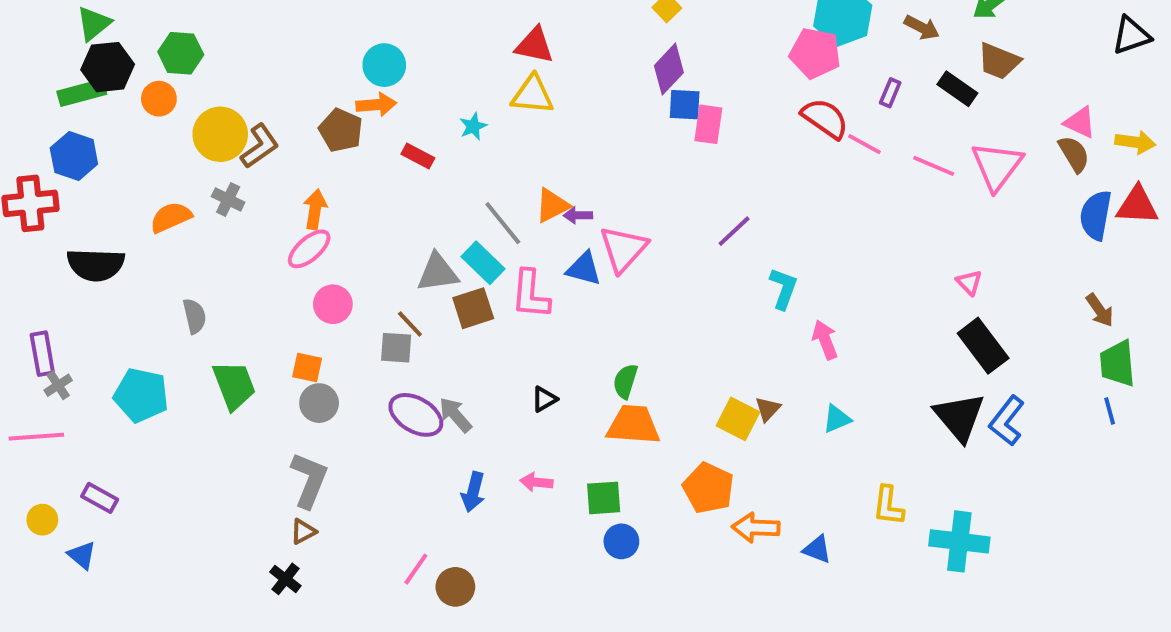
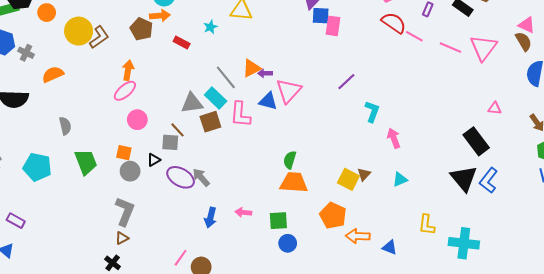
gray cross: (228, 199) -> (26, 53), moved
pink triangle: (969, 282) -> (495, 108), moved, turned -40
black triangle: (544, 399) -> (154, 160), moved

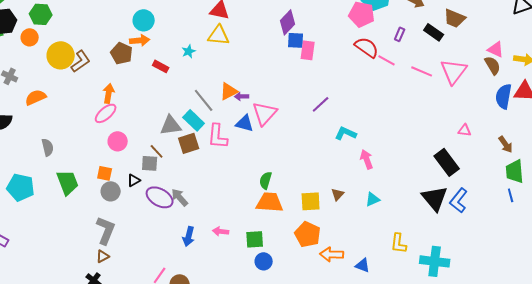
cyan L-shape: (372, 111) -> (346, 133), turned -85
yellow square: (348, 179) -> (311, 201), moved, turned -30

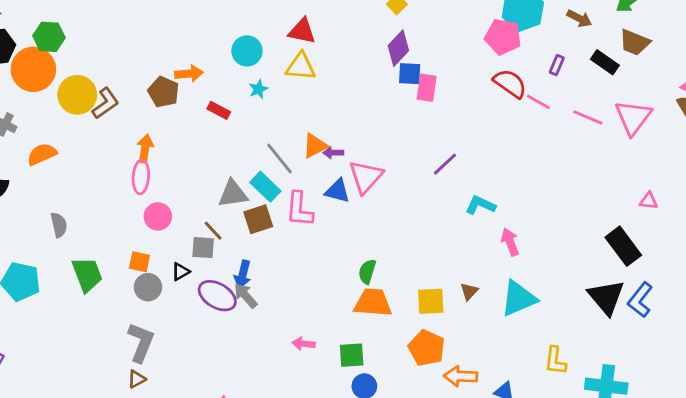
cyan circle: (144, 20) -> (247, 51), moved
orange circle: (30, 37) -> (33, 69), size x1.8
pink ellipse: (106, 113) -> (141, 177), turned -45
cyan triangle: (373, 199) -> (519, 298), size x1.8
blue arrow: (189, 236) -> (243, 274), moved

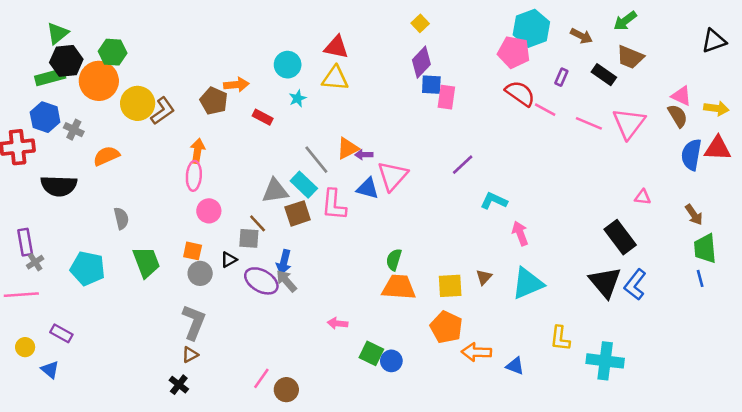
green square: (352, 355) -> (371, 353), moved, turned 30

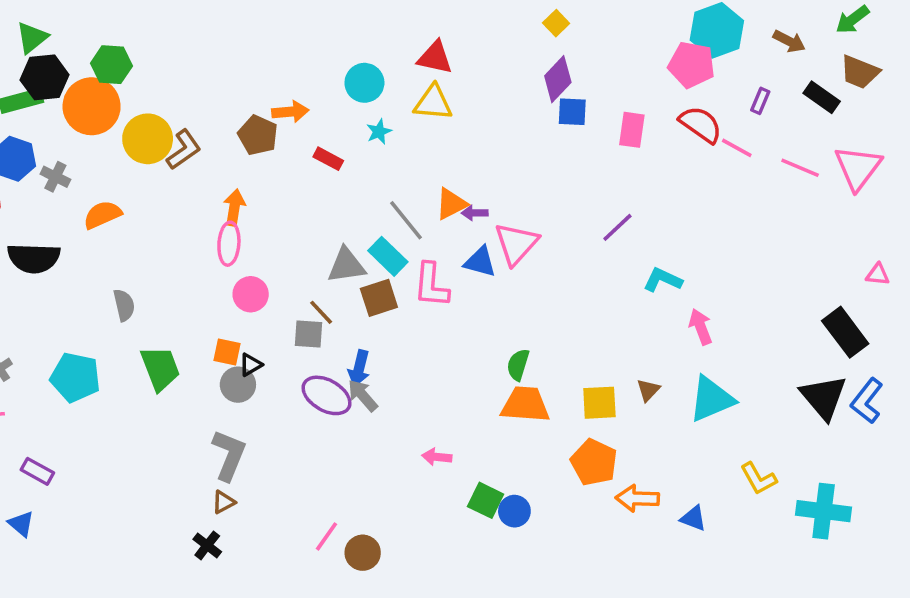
pink rectangle: (446, 97) -> (632, 130), moved
black triangle: (229, 260) -> (251, 365), moved
yellow L-shape: (560, 338) -> (758, 479), turned -36

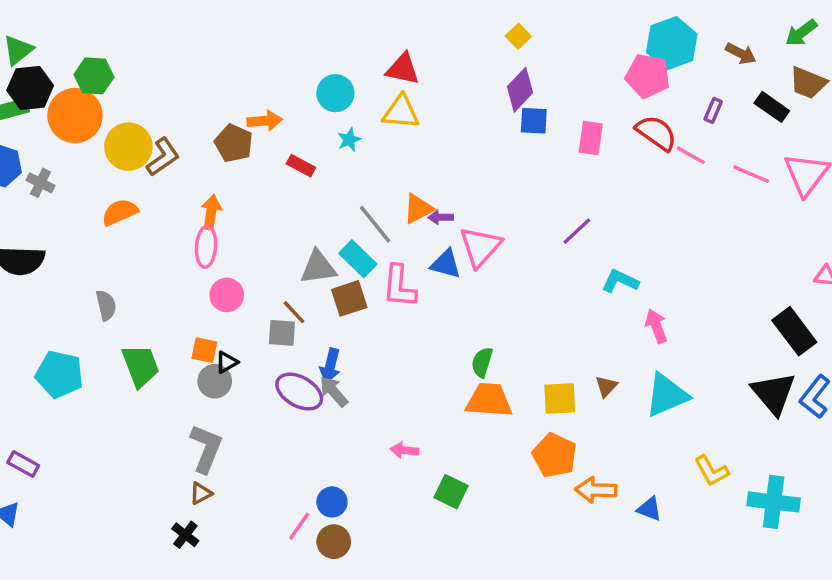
orange semicircle: (102, 215) -> (120, 212), moved
blue circle: (514, 511) -> (332, 502), moved

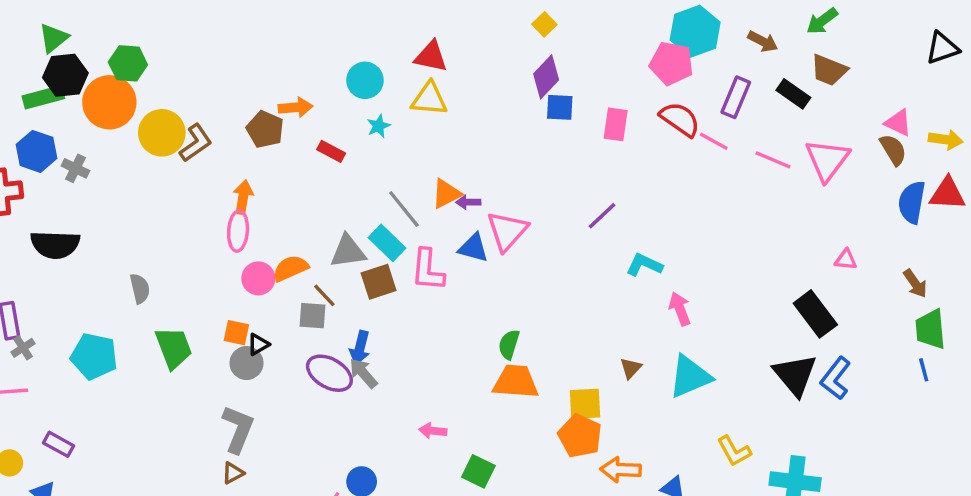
purple rectangle: (713, 110) -> (736, 97), size x1.6
orange semicircle: (120, 212) -> (291, 268), moved
yellow square: (560, 398) -> (585, 404), moved

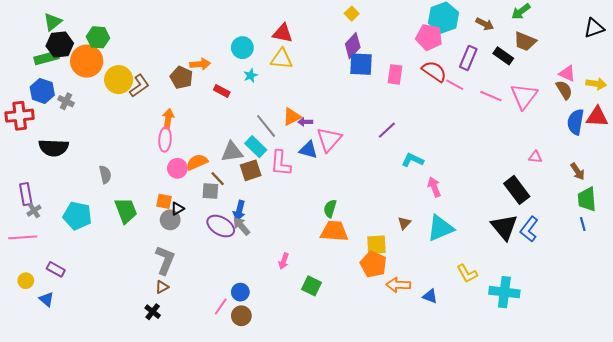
blue square: (560, 107) -> (361, 64), size x1.4
pink arrow: (433, 431) -> (284, 261), turned -77

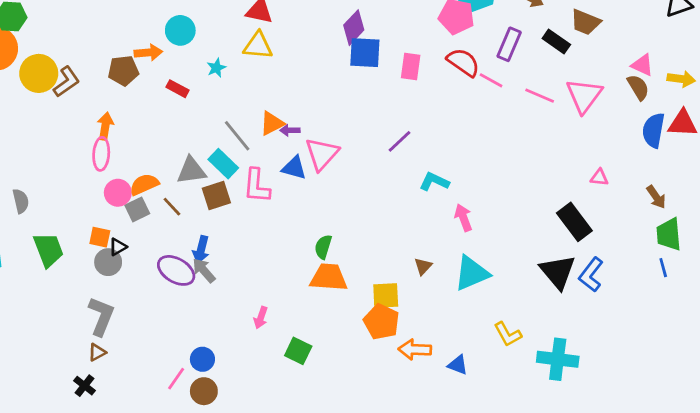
cyan circle: (242, 48) -> (180, 30), moved
brown pentagon: (182, 78) -> (123, 71), turned -30
gray square: (210, 191) -> (137, 209), moved, turned -30

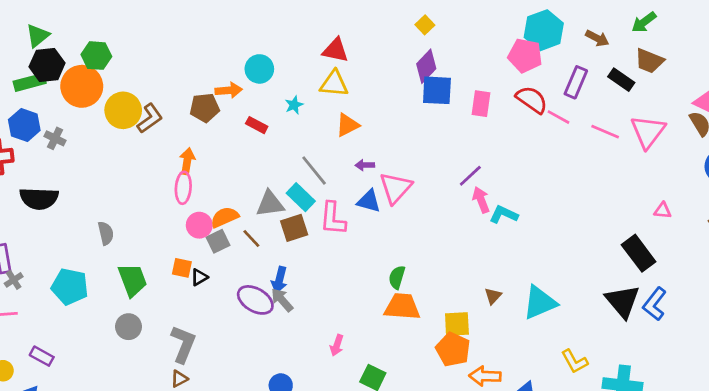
orange triangle: (272, 123) -> (347, 125), moved
pink arrow: (463, 218) -> (481, 200), moved
gray circle: (108, 262) -> (128, 327), moved

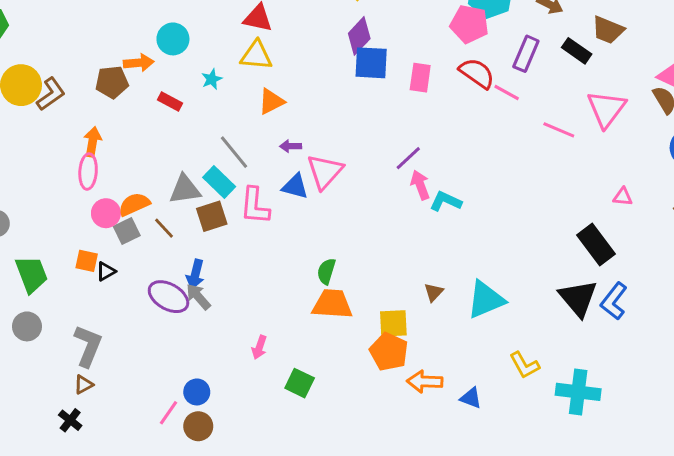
pink line: (605, 132) -> (559, 130), moved

